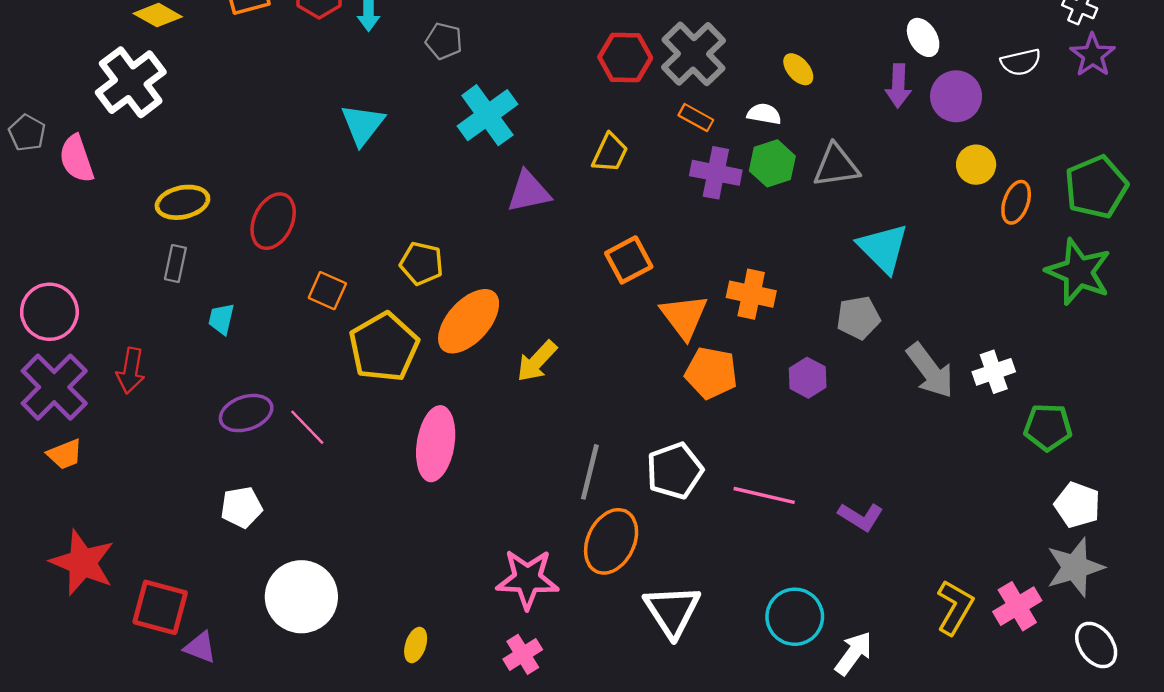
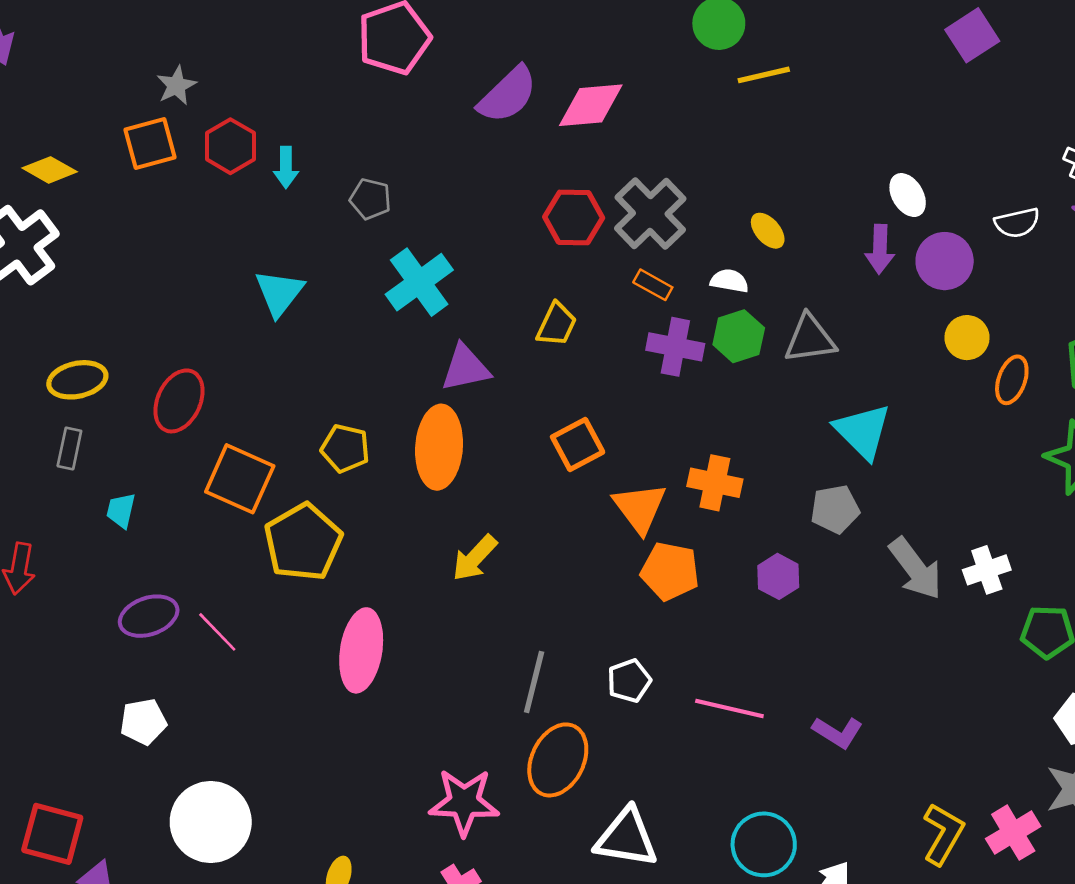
orange square: (327, 291) -> (240, 479), size x1.6
orange ellipse: (469, 321) -> (439, 447), moved, turned -38
white pentagon: (675, 471) -> (629, 681), size x0.7
white triangle: (672, 611) -> (626, 838), turned -48

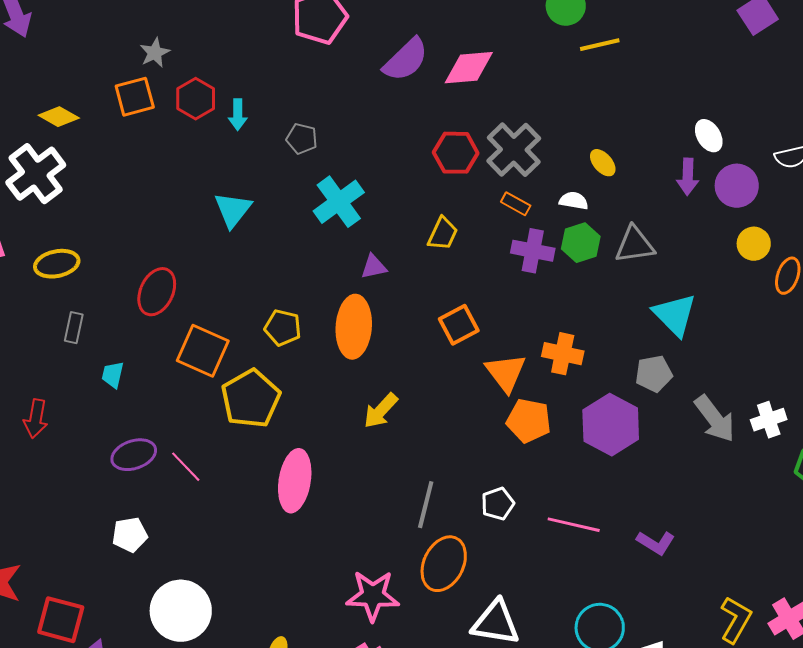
purple triangle: (465, 368) -> (374, 267), size x0.7
yellow ellipse: (77, 380) -> (57, 264), moved
purple hexagon: (778, 576) -> (611, 425), size x1.8

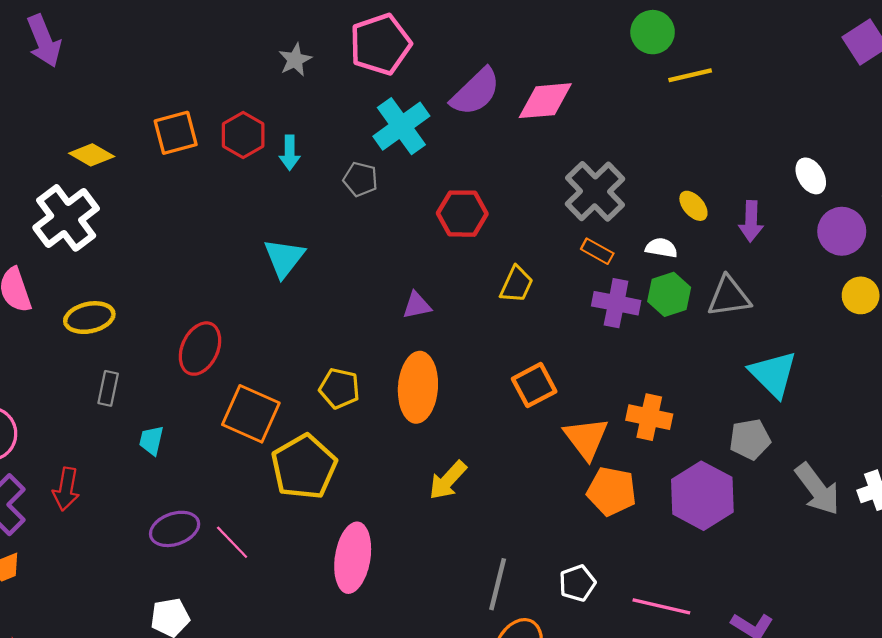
gray star: (155, 53) -> (295, 60), moved
red hexagon: (456, 153) -> (462, 214), moved
purple arrow: (688, 177) -> (751, 221), moved
cyan cross: (339, 202) -> (401, 126), moved
purple triangle: (374, 267) -> (417, 305), moved

